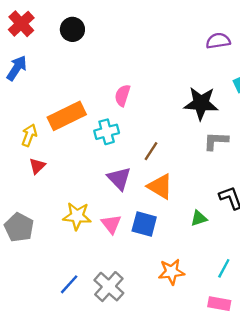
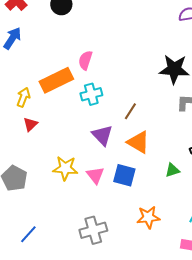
pink semicircle: (123, 95) -> (85, 60), moved
blue line: (69, 284) -> (28, 234), moved
gray cross: (109, 287) -> (93, 230), turned 32

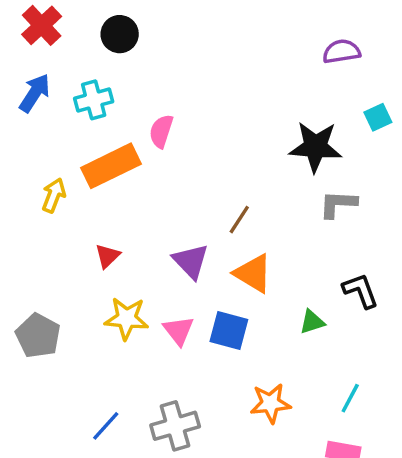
cyan cross: (91, 94) -> (94, 100), moved
red triangle: (30, 124) -> (107, 256), moved
blue line: (28, 234) -> (106, 426), moved

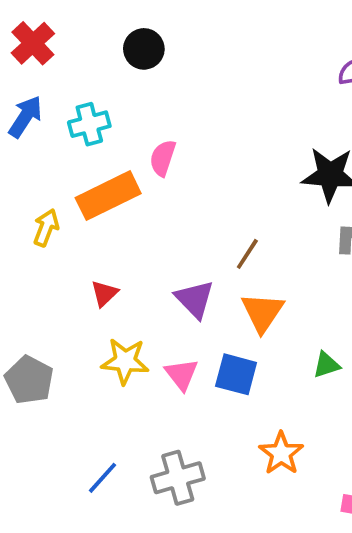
black circle: (120, 34) -> (144, 49), moved
orange triangle: (253, 273) -> (262, 312), turned 33
orange star: (270, 403) -> (281, 453), turned -30

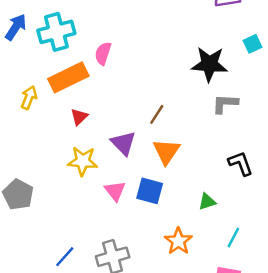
cyan cross: (89, 124) -> (56, 32), size x1.4
red triangle: (104, 293) -> (79, 117), moved
yellow star: (125, 361) -> (83, 161), moved
green triangle: (326, 365) -> (207, 202), moved

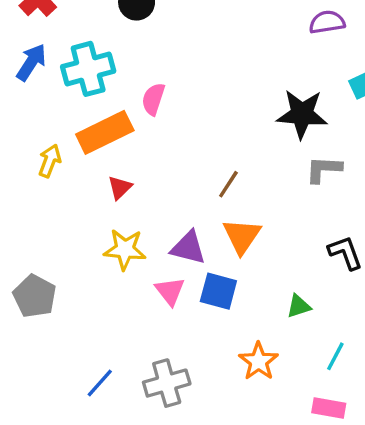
purple triangle: (123, 143) -> (188, 248), moved, turned -32

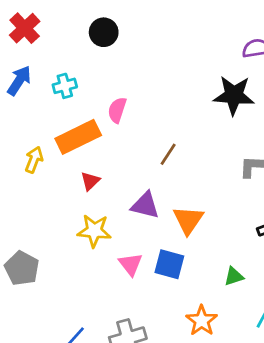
cyan cross: (88, 69) -> (65, 86), size x0.6
black star: (302, 114) -> (234, 95), moved
brown line: (228, 184) -> (168, 154), moved
purple triangle: (188, 248) -> (145, 205), moved

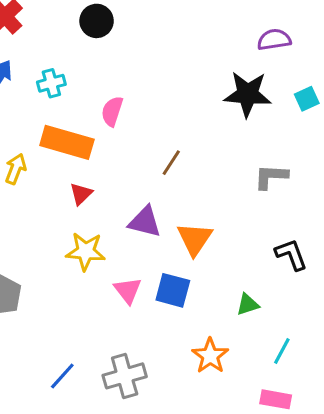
orange rectangle: (78, 137) -> (67, 142), turned 42

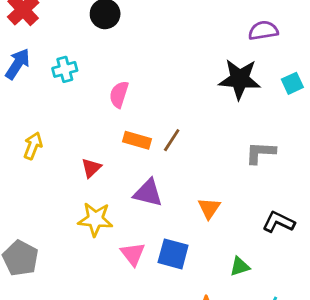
orange rectangle: (67, 142) -> (137, 140), moved, size x0.6
orange triangle: (195, 239) -> (209, 208), moved, size x0.7
black L-shape: (291, 255) -> (279, 222), turned -44

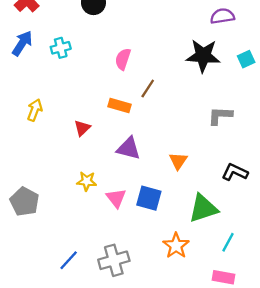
pink semicircle: (119, 94) -> (123, 59), moved
brown line: (172, 140) -> (148, 88), moved
yellow star: (95, 219) -> (87, 181), moved, size x0.7
green triangle: (240, 266) -> (203, 208), size x1.8

